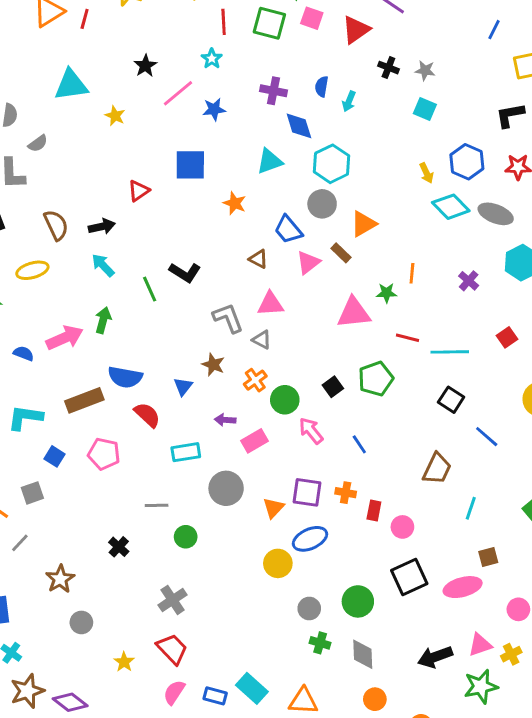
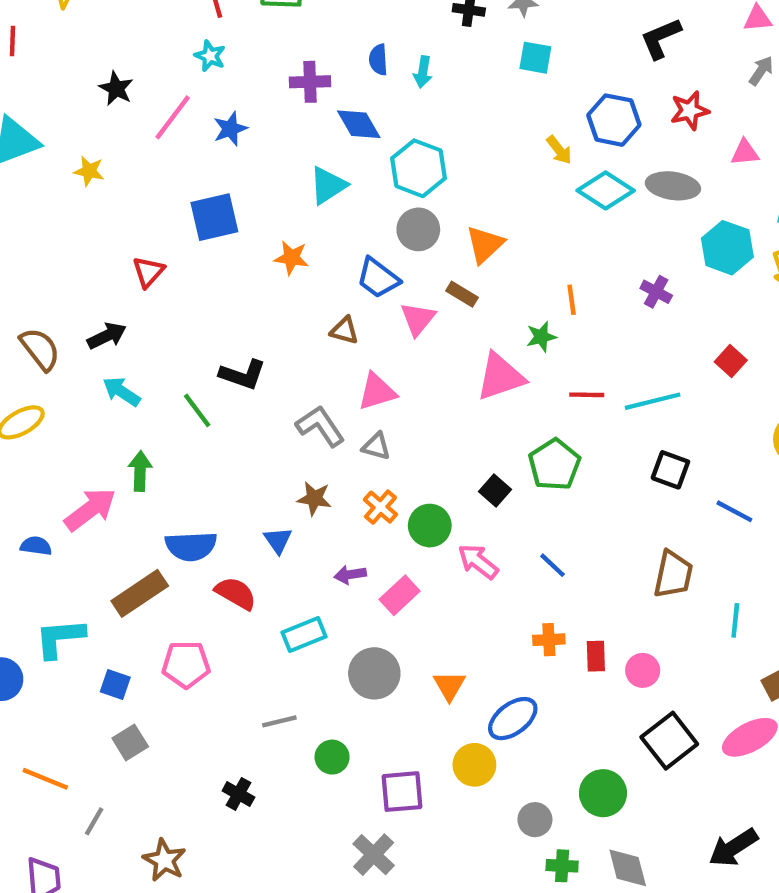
purple square: (307, 492) -> (402, 792), moved
gray square: (32, 493) -> (130, 742), moved
gray cross: (173, 600) -> (374, 855), moved

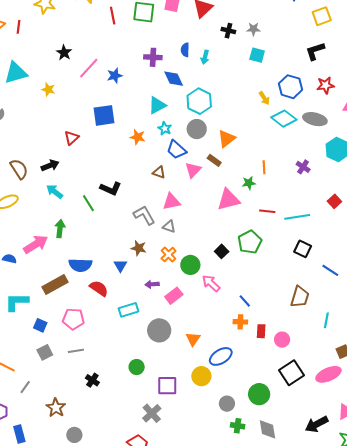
cyan star: (210, 56) -> (165, 128), moved
blue line: (553, 565) -> (245, 301), moved
gray line: (279, 721) -> (76, 351), moved

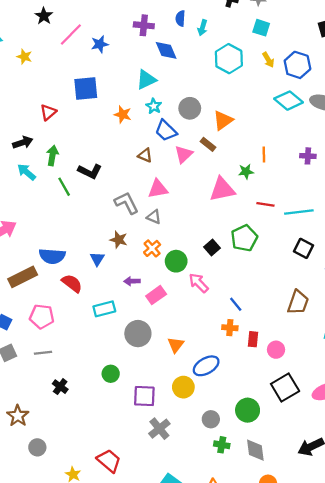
yellow arrow: (264, 98) -> (268, 60), moved
cyan hexagon: (199, 101) -> (229, 59), moved
purple cross: (303, 167) -> (308, 156), turned -32
green arrow: (60, 229) -> (52, 156), moved
gray cross: (152, 413) -> (159, 429), moved

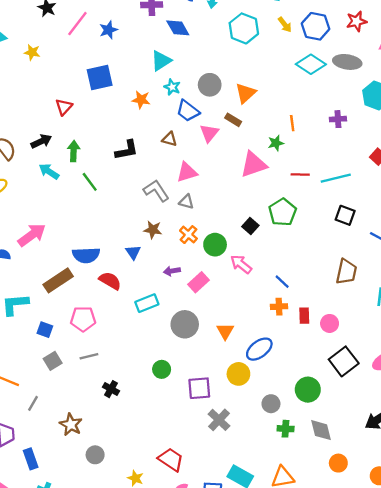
black L-shape: (90, 171) -> (127, 150), moved, turned -30

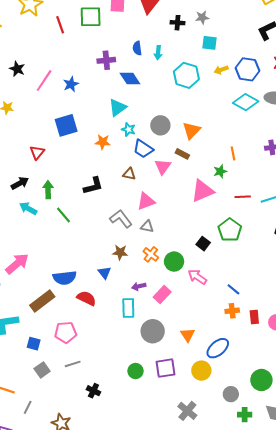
yellow arrow: (285, 25) -> (221, 70), turned 112
cyan rectangle: (147, 303) -> (128, 308), moved, turned -66
purple square: (199, 388) -> (166, 368), moved

